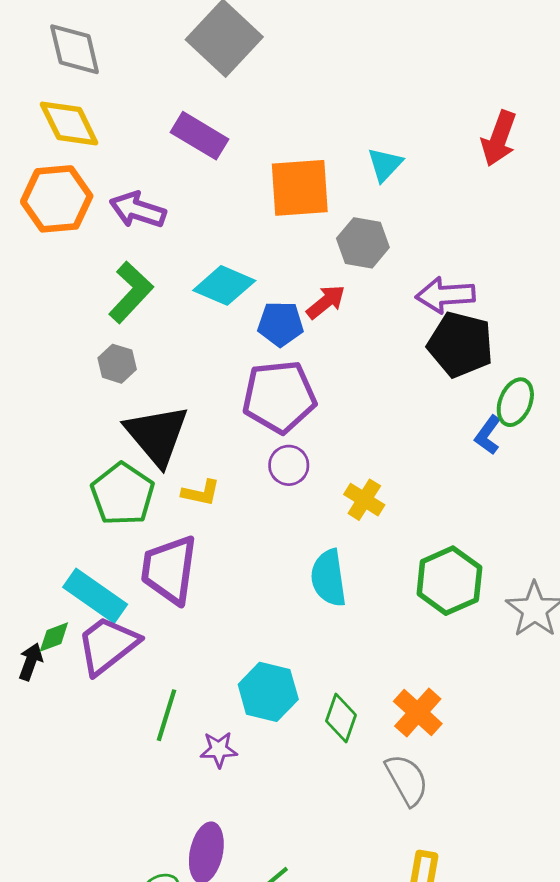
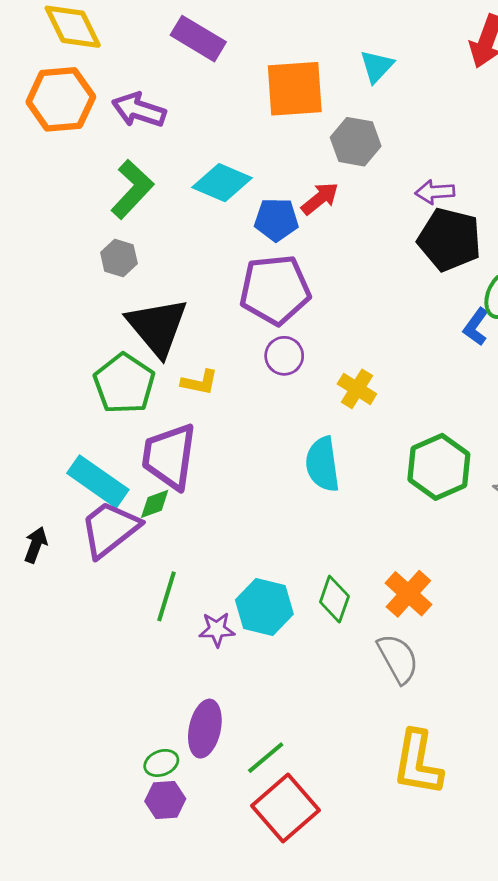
purple arrow: (445, 295) -> (435, 192), size x0.7
green diamond: (54, 637) -> (155, 504), moved
cyan hexagon: (268, 692) -> (264, 607), moved

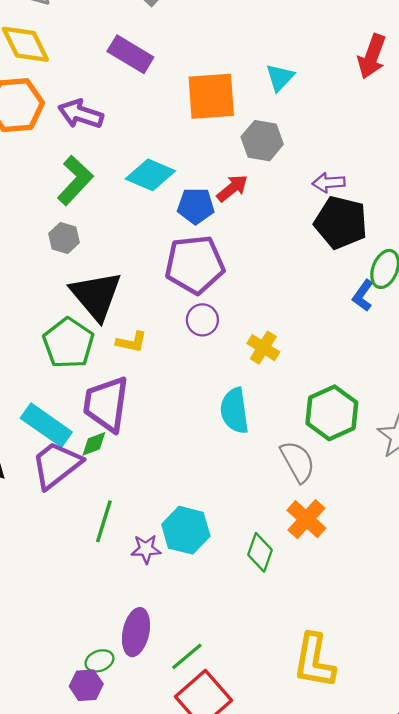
green diamond: (334, 599) -> (260, 552), moved
gray semicircle: (398, 659) -> (298, 462), moved
purple hexagon: (165, 800) -> (86, 685), moved

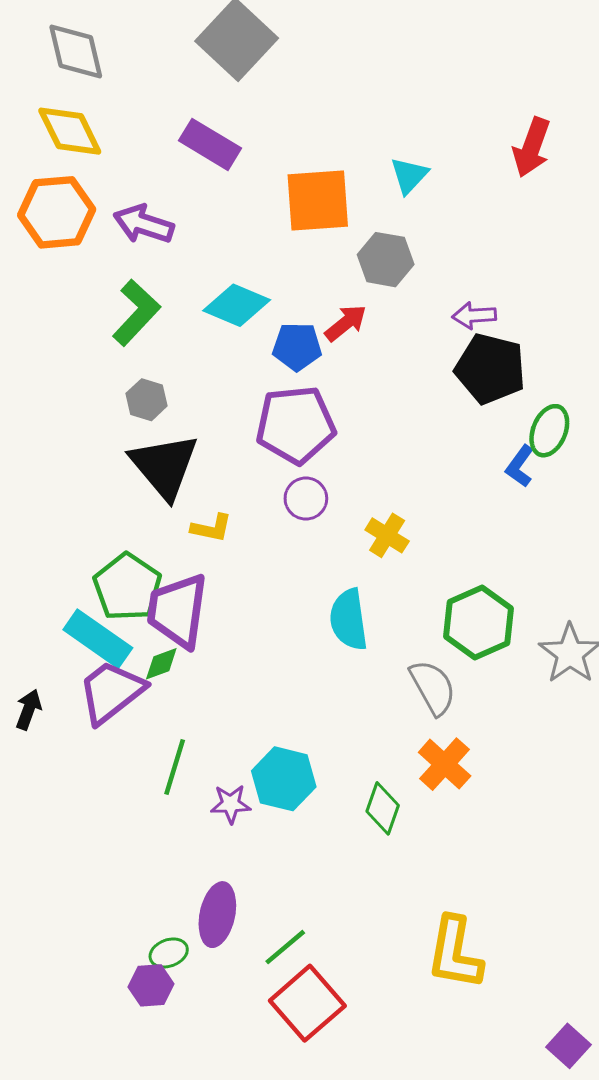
gray hexagon: (64, 238) -> (147, 400), moved
green pentagon: (68, 343) -> (127, 587), moved

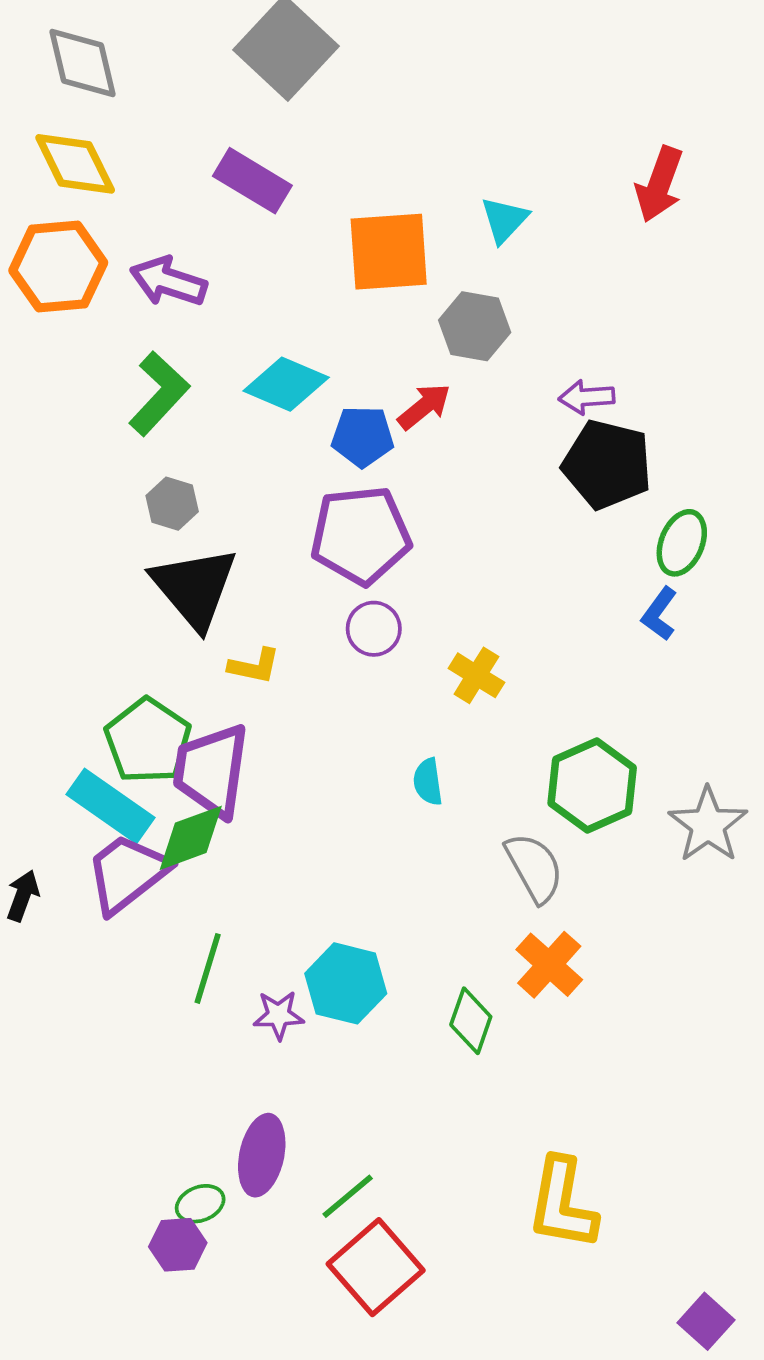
blue L-shape: (520, 466) -> (659, 614), moved
cyan semicircle: (349, 620) -> (428, 782), size x0.6
green diamond: (161, 664) -> (191, 838), size x1.6

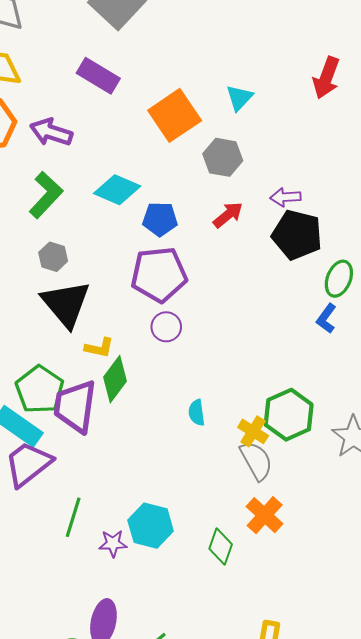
orange square: (389, 252) -> (175, 115), turned -30
red arrow: (424, 407) -> (228, 215), moved
yellow cross: (476, 675) -> (253, 431), moved
green diamond: (191, 838) -> (115, 379), moved, turned -33

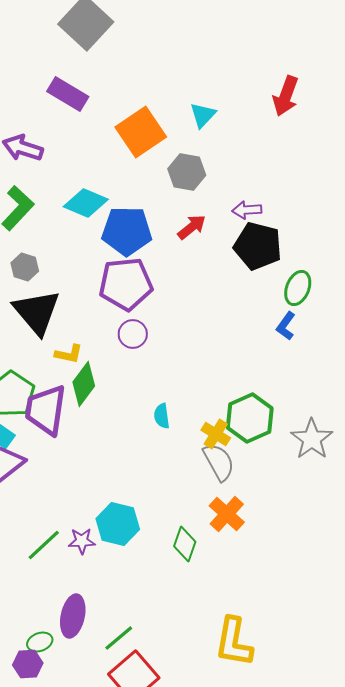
blue pentagon: (160, 219) -> (127, 231), size x1.5
green line: (73, 517) -> (44, 545), moved, turned 30

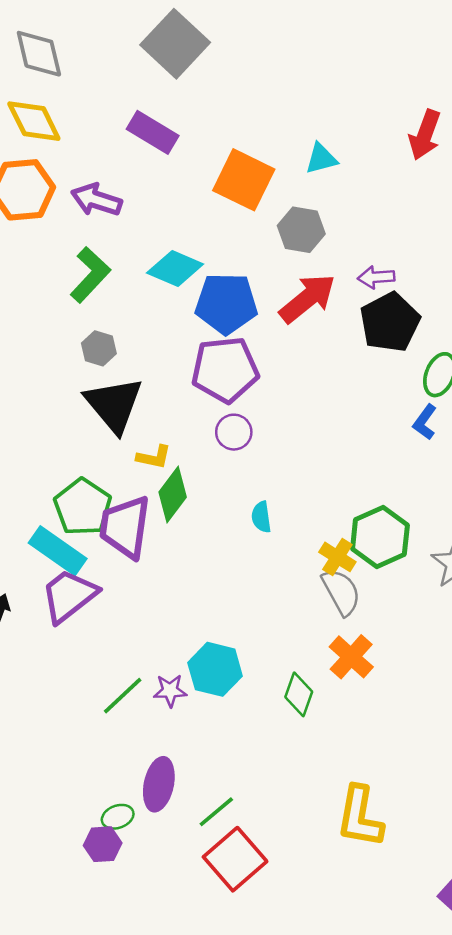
cyan triangle: (203, 115) -> (321, 159), turned 32
orange square: (141, 132) -> (244, 180), turned -30
red arrow: (192, 227) -> (307, 298), size x1.6
black pentagon: (258, 246) -> (390, 322), turned 30
cyan semicircle: (162, 416) -> (261, 517), moved

